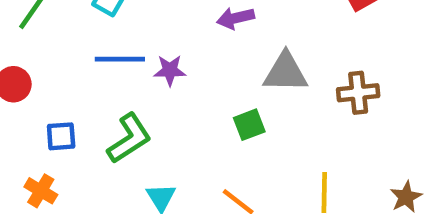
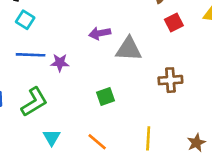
gray triangle: (286, 72) -> (129, 49), moved

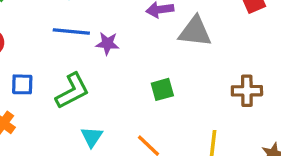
brown cross: (170, 80) -> (247, 91), moved

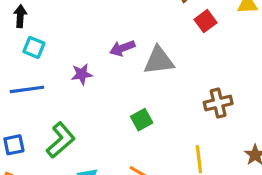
blue line: (71, 32) -> (27, 89), moved
purple star: (107, 43) -> (82, 74), moved

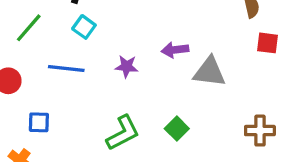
red square: (206, 21) -> (268, 43), turned 30
green square: (142, 120) -> (177, 129), turned -30
green L-shape: (61, 140) -> (123, 133), moved

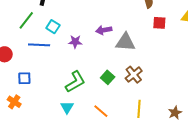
cyan square: (84, 27) -> (53, 27), moved
green line: (29, 28) -> (26, 20), moved
brown cross: (260, 131) -> (134, 75), moved, turned -36

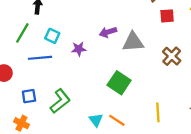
brown cross: (134, 75) -> (172, 56), moved
green square: (108, 77) -> (119, 83), size x1.5
green L-shape: (75, 82) -> (60, 101), moved
cyan triangle: (67, 107) -> (96, 120), moved

